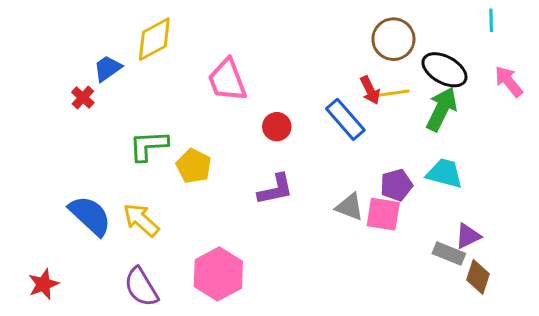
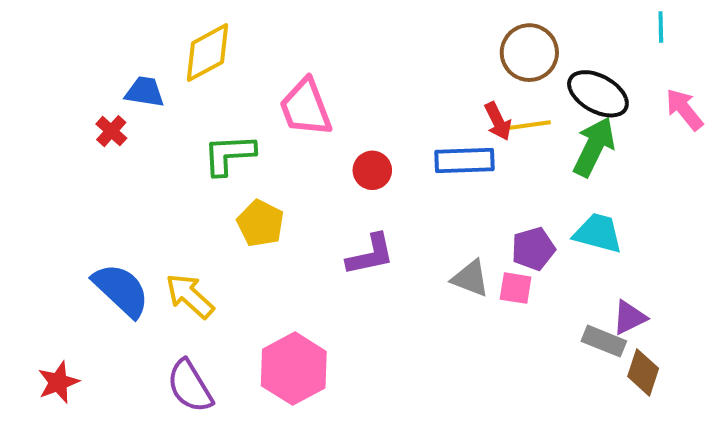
blue trapezoid: (108, 68) -> (145, 92), turned 44
blue rectangle: (345, 119) -> (465, 160), turned -51
green L-shape: (148, 146) -> (229, 155), moved
pink square: (383, 214) -> (516, 288), size x0.7

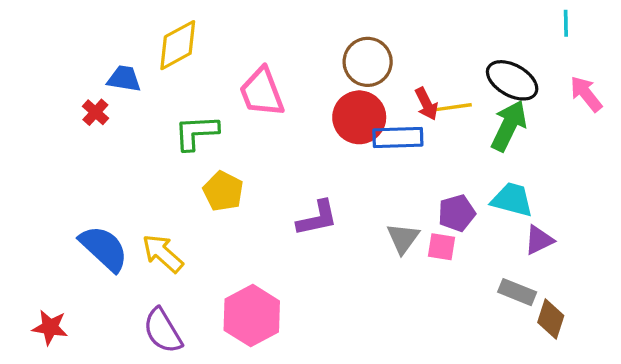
brown circle: (529, 53) -> (368, 62), moved
red circle: (372, 170) -> (359, 117), moved, size x1.6
gray triangle: (470, 278) -> (403, 238), turned 45
purple triangle: (629, 317) -> (539, 240), moved
red star: (58, 382) -> (50, 327), turned 30

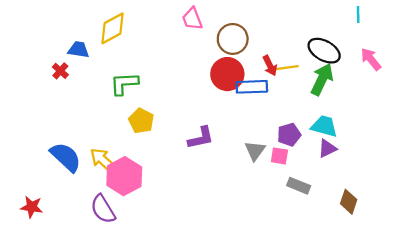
pink trapezoid: (262, 92) -> (192, 19), moved, size x0.7
purple triangle: (539, 240) -> (327, 149), moved
gray rectangle: (517, 292) -> (299, 186), moved
pink hexagon: (252, 316) -> (124, 176), moved

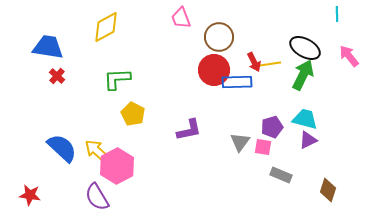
blue trapezoid: (78, 50) -> (48, 47), moved, size x1.5
red cross: (60, 71) -> (57, 76), moved

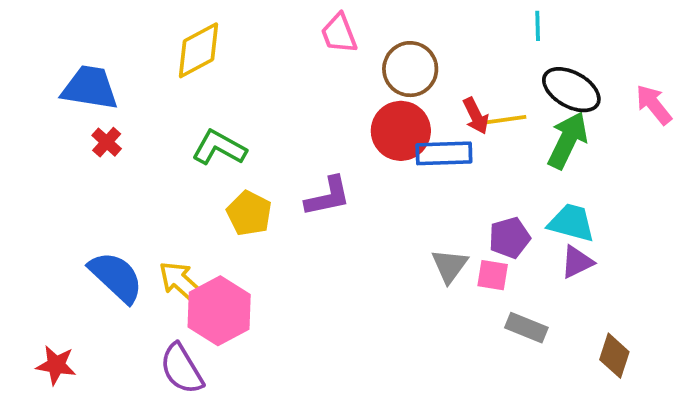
cyan line: (337, 14) -> (538, 26), moved
green L-shape: (117, 79) -> (219, 148), turned 32
purple L-shape: (189, 130) -> (328, 196), moved

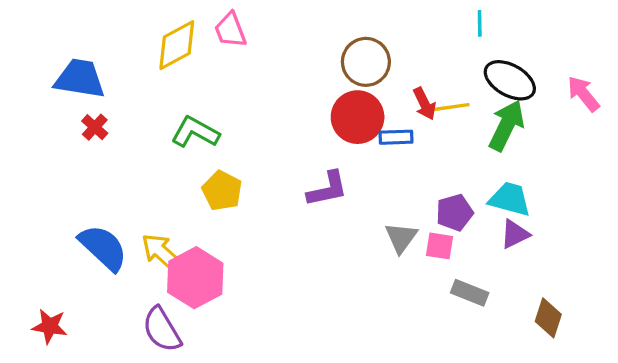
pink trapezoid: (339, 33) -> (230, 30), moved
blue rectangle: (444, 153) -> (396, 137), size x0.7
purple L-shape: (328, 196) -> (327, 189), moved

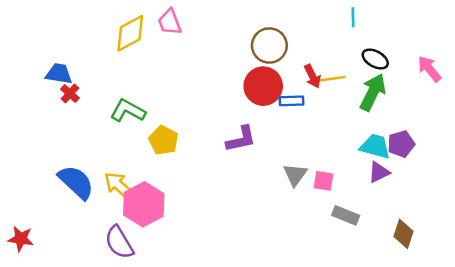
blue trapezoid: (80, 79) -> (59, 74), moved, size x0.7
black ellipse: (510, 80) -> (375, 59), size x0.7
green L-shape: (195, 132) -> (128, 111), moved
purple pentagon: (455, 212) -> (401, 144), moved
red star: (50, 326) -> (21, 239), moved

